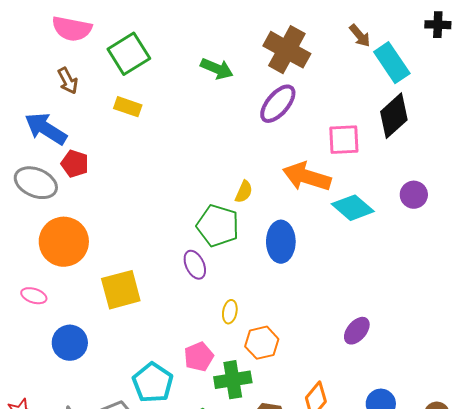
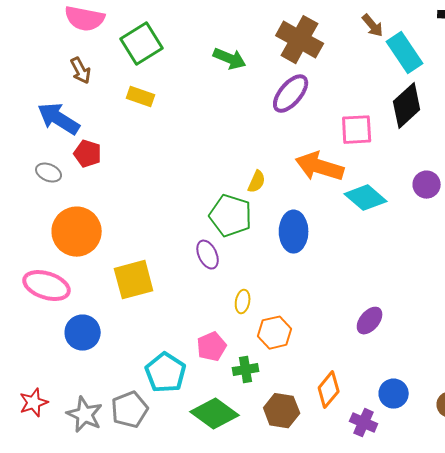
gray ellipse: (36, 183) -> (49, 173), size x0.6
pink ellipse: (34, 296) -> (47, 286), size x1.8
green cross: (233, 380) -> (246, 370), size x0.7

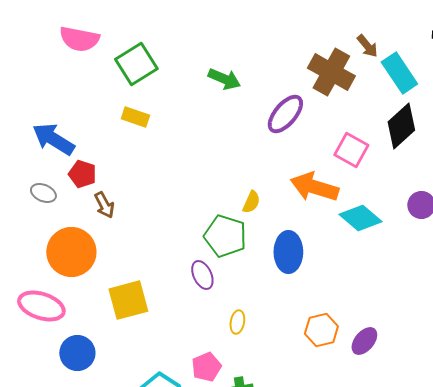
brown cross: (300, 40) -> (331, 72), moved
brown arrow: (81, 71) -> (104, 205), moved
pink square: (357, 130) -> (351, 150), turned 32
orange hexagon: (275, 333) -> (321, 330), moved

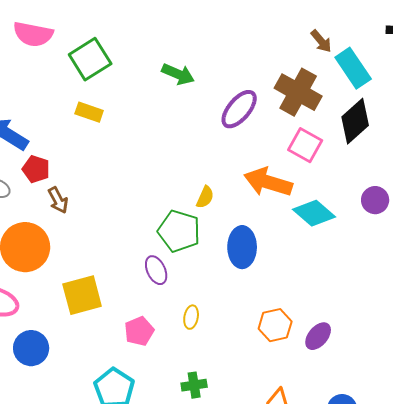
brown cross: (331, 72) -> (298, 92), moved
pink pentagon: (206, 367) -> (139, 331), moved

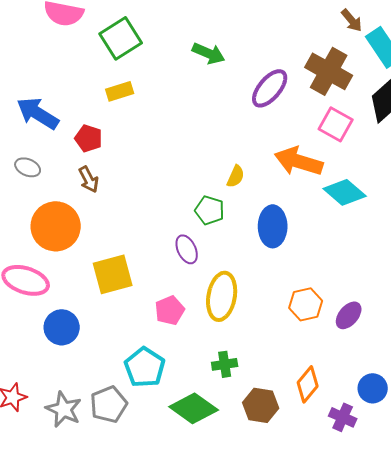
yellow rectangle: (89, 112) -> (120, 91), turned -36
red pentagon: (36, 169) -> (89, 138), moved
green pentagon: (179, 231) -> (210, 210), size x0.7
yellow ellipse: (191, 317) -> (222, 296), size x2.0

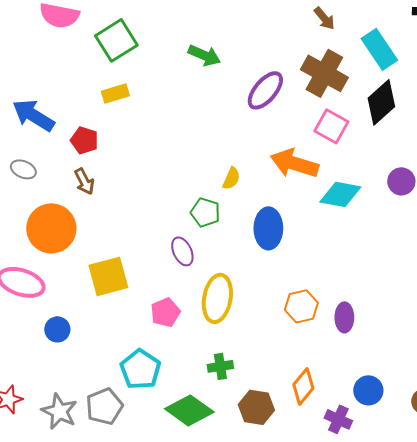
brown arrow: (352, 20) -> (324, 18), moved
cyan diamond: (345, 192) -> (340, 194), turned -30
purple ellipse: (349, 315) -> (344, 317), turned -40
blue circle: (62, 327) -> (57, 329), size x0.7

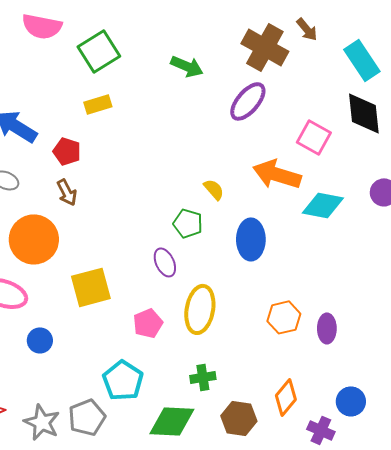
brown cross: (324, 73) -> (265, 47), moved
black diamond: (381, 102) -> (364, 113), turned -54
yellow semicircle: (231, 178) -> (214, 189), turned -65
green diamond: (189, 410) -> (172, 421), turned -33

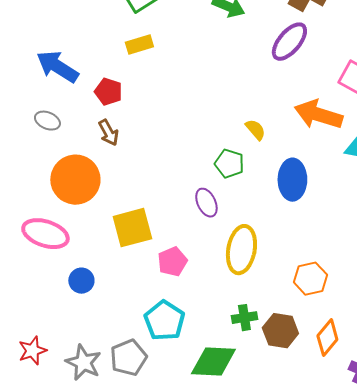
orange hexagon: (284, 317) -> (310, 279), moved
pink pentagon: (148, 323) -> (172, 262), moved
brown hexagon: (239, 418) -> (280, 331), moved

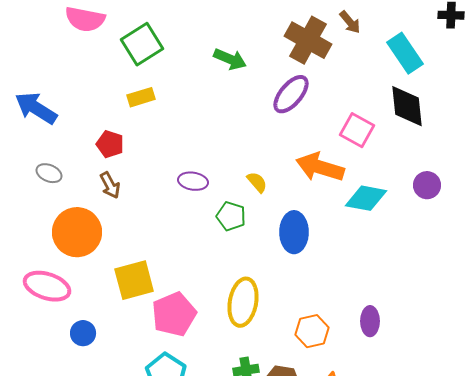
blue arrow: (57, 67) -> (36, 108), moved
purple ellipse: (206, 203) -> (193, 181), moved, turned -56
pink pentagon: (172, 262) -> (174, 314), size x1.5

